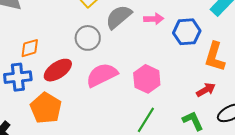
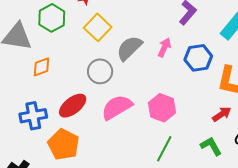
pink arrow: (154, 19) -> (164, 47), turned -60
orange diamond: (30, 48) -> (42, 67), moved

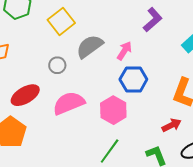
blue hexagon: (198, 58) -> (133, 79), moved
gray circle: (100, 71) -> (57, 65), size x0.7

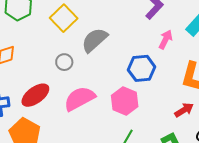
pink arrow: (124, 51) -> (166, 40), moved

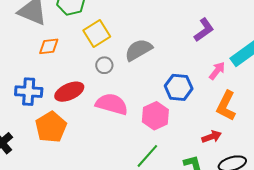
yellow square: (64, 18) -> (97, 33), moved
pink arrow: (166, 40) -> (217, 71), moved
pink semicircle: (80, 99) -> (112, 104), turned 32

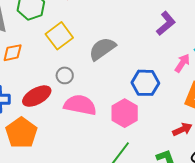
gray circle: (104, 65) -> (65, 75), moved

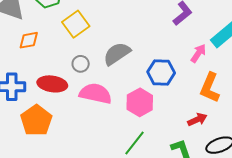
gray semicircle: (102, 49) -> (117, 54), moved
red ellipse: (37, 96) -> (52, 84), turned 36

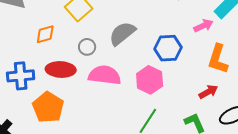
orange diamond: (29, 40) -> (45, 34), moved
pink arrow: (198, 53) -> (203, 26), turned 36

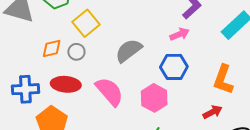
pink arrow: (203, 26) -> (180, 34), moved
gray circle: (87, 47) -> (76, 52), moved
pink semicircle: (105, 75) -> (109, 92), turned 40

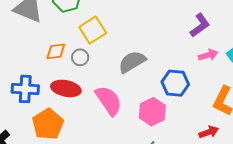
pink arrow: (180, 34) -> (208, 55), moved

